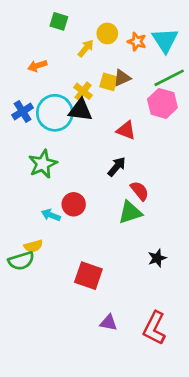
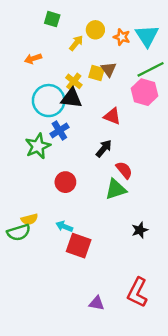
brown triangle: (122, 78) -> (109, 69), turned -42
blue cross: (23, 111) -> (59, 131), moved
cyan arrow: (51, 215) -> (64, 226), moved
purple triangle: (109, 323) -> (97, 303), moved

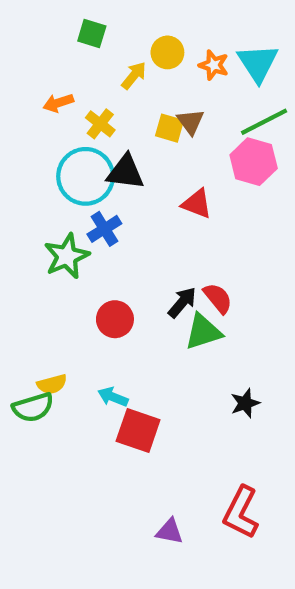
yellow cross: (74, 81) -> (100, 124), moved
black arrow: (104, 149) -> (182, 302), moved

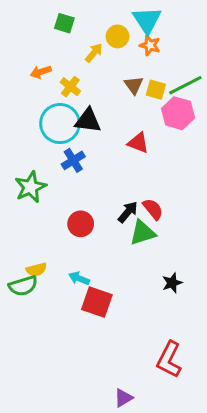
cyan triangle: (258, 63) -> (147, 20), moved
yellow square: (170, 128) -> (156, 90), moved
green star: (67, 256) -> (30, 187), moved
purple triangle: (170, 531) -> (123, 398), moved, turned -42

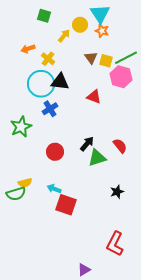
red semicircle: (153, 209) -> (120, 146), moved

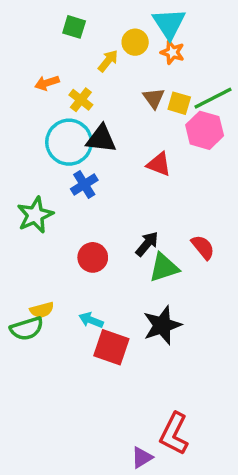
black star: (117, 192) -> (162, 325), moved, size x1.6
red L-shape: (115, 244) -> (174, 434), moved

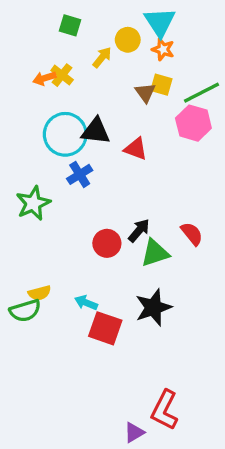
yellow cross: (81, 100) -> (62, 75), moved
yellow square: (179, 103) -> (161, 85), moved
red triangle: (159, 164) -> (136, 149), moved
red circle: (93, 257) -> (107, 243), moved

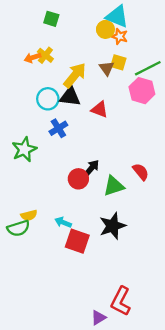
cyan triangle: (160, 22) -> (117, 16), turned -35
yellow circle: (128, 40) -> (105, 29), moved
yellow arrow: (102, 57) -> (75, 75), moved, size x1.6
cyan circle: (65, 134) -> (48, 99), size x0.7
black arrow: (139, 231) -> (91, 168), moved

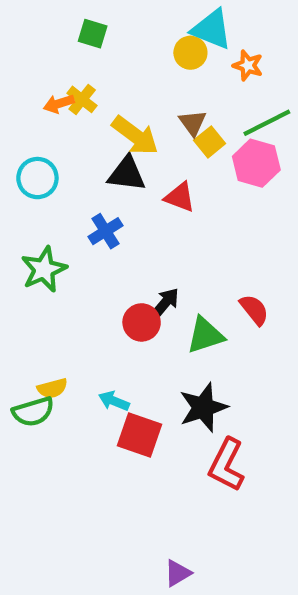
orange star: (120, 36) -> (248, 65), moved
yellow square: (118, 62) -> (210, 142), moved, turned 35
yellow arrow: (75, 75) -> (135, 136), turned 88
cyan circle: (48, 99) -> (37, 178), moved
red L-shape: (121, 301) -> (227, 465), moved

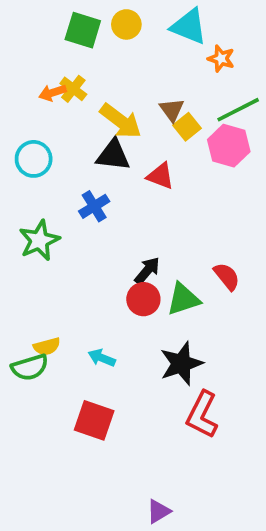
green square: (93, 34) -> (83, 30), size x1.4
yellow circle: (190, 53) -> (126, 24), moved
red circle: (142, 322) -> (143, 299), moved
red square: (139, 435) -> (94, 420), moved

